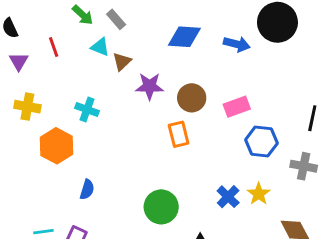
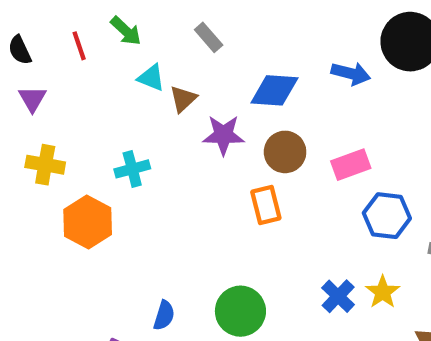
gray rectangle: (116, 19) -> (209, 37), moved
blue diamond: (184, 37) -> (274, 90), moved
red line: (54, 47) -> (79, 46), moved
cyan cross: (87, 109) -> (132, 169), turned -35
blue semicircle: (87, 189) -> (164, 315), moved

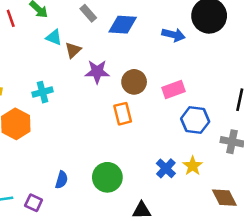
blue diamond: (274, 90) -> (123, 25), moved

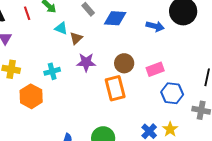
purple star: (97, 72) -> (86, 62), moved
orange rectangle: (123, 114) -> (115, 88), size x1.4

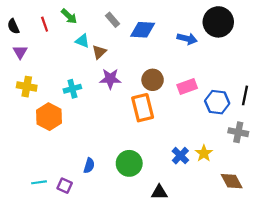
blue hexagon: (172, 93) -> (217, 102), moved

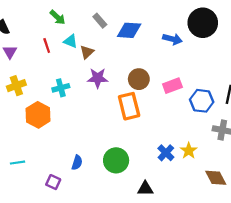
red line: (45, 24) -> (47, 46), moved
yellow cross: (27, 87) -> (16, 86), turned -30
cyan line: (39, 182) -> (17, 163), moved

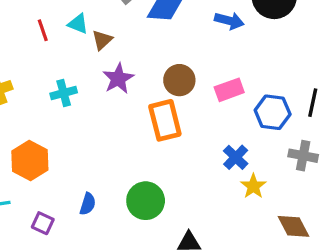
purple star: (98, 78) -> (118, 79), turned -30
orange hexagon: (38, 115) -> (30, 160), moved
blue cross: (166, 153) -> (236, 157), moved
purple square: (53, 182) -> (43, 223), moved

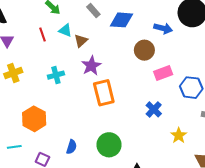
brown circle: (179, 80) -> (144, 50), moved
orange rectangle: (165, 120) -> (104, 93), moved
blue cross: (236, 157) -> (154, 109), moved

